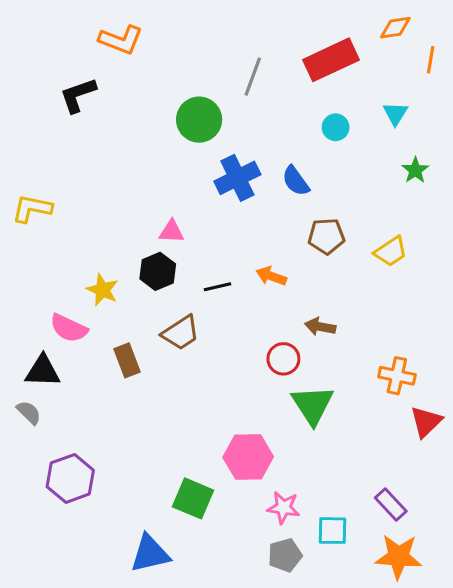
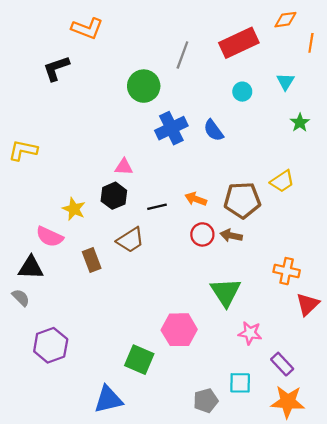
brown pentagon: (326, 236) -> (242, 200), moved, size x1.4
red circle: (283, 359) -> (202, 234), moved
pink star: (283, 508) -> (250, 333), moved

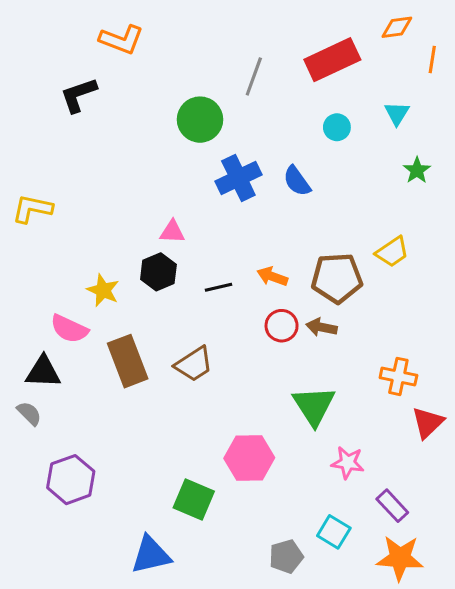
brown trapezoid: (130, 240) -> (194, 364), moved
brown rectangle: (92, 260) -> (128, 361), size x1.5
cyan square: (240, 383) -> (334, 532), turned 30

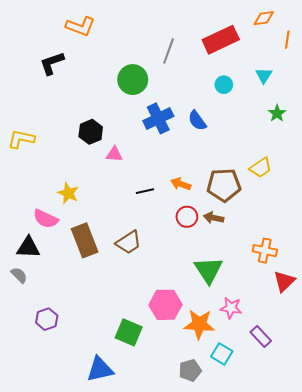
black hexagon: (158, 272) -> (91, 132), moved
purple hexagon: (71, 480) -> (47, 319), size x0.7
orange star: (400, 558) -> (199, 324), moved

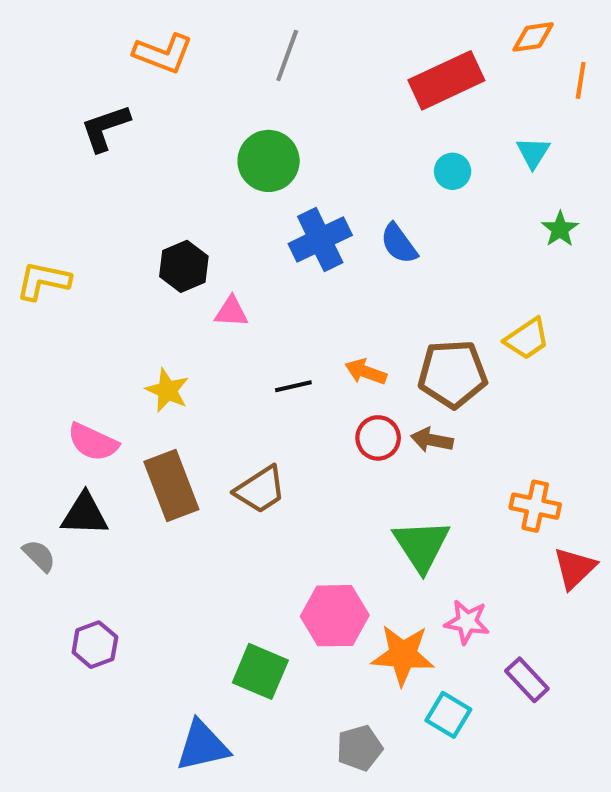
gray line: (169, 51) -> (287, 56), moved
yellow star: (68, 193) -> (167, 390), moved
black triangle: (28, 247) -> (85, 514), moved
gray pentagon: (190, 370) -> (359, 748), moved

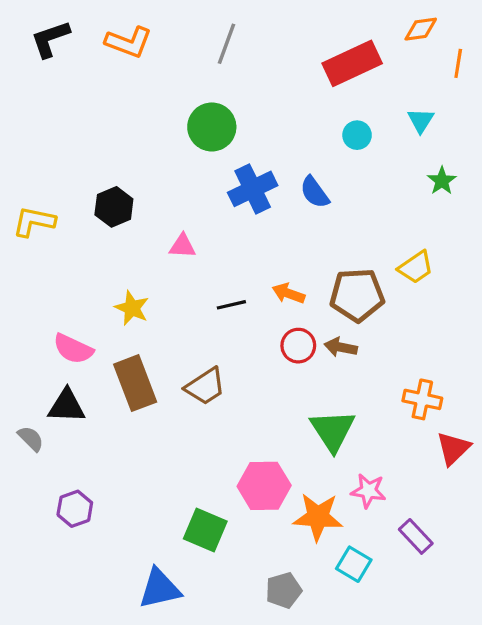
black L-shape: (105, 128) -> (50, 39), moved
black hexagon: (184, 266) -> (114, 207), moved

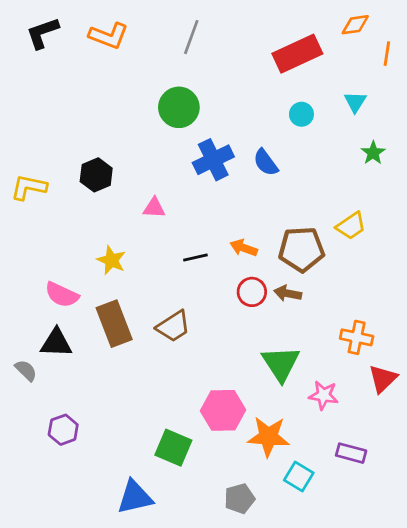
pink star: (368, 491) -> (324, 395), moved
purple rectangle: (416, 536) -> (351, 453), turned -32

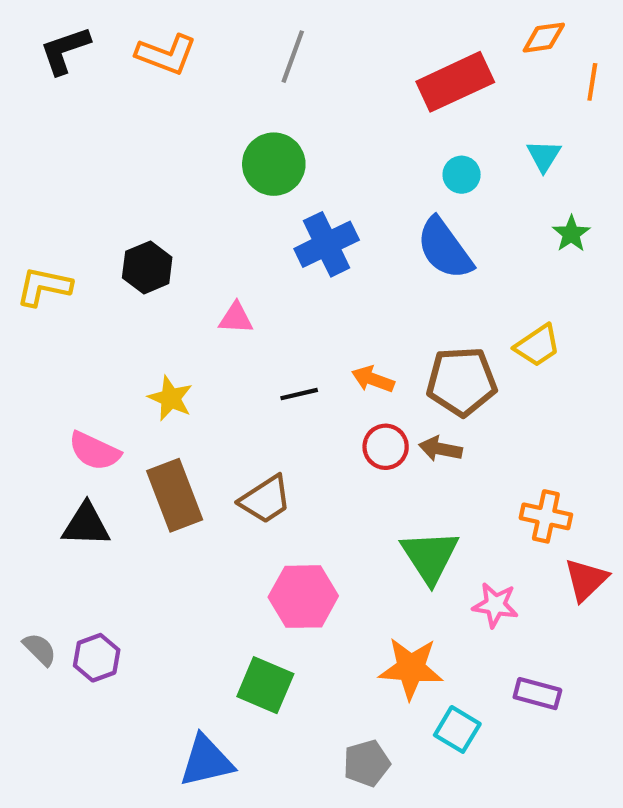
blue semicircle: (266, 162) -> (445, 248), moved, size x1.5
gray semicircle: (26, 370) -> (40, 649), moved
pink hexagon: (223, 410) -> (303, 597), moved

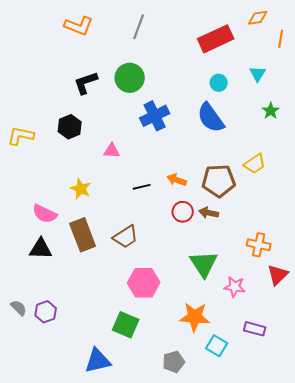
black L-shape: (65, 50) -> (86, 83), moved

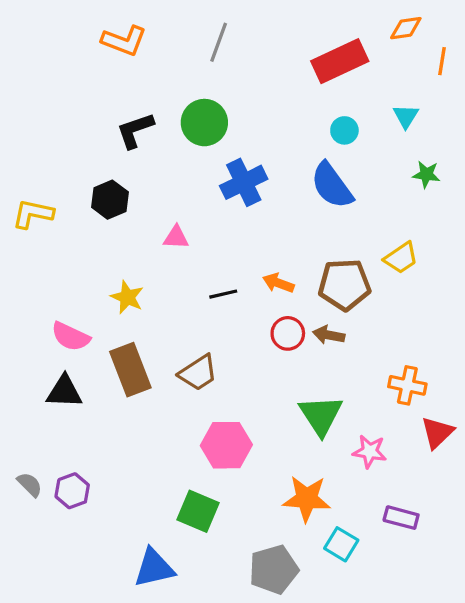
green star: (271, 111) -> (426, 174), turned -30
gray pentagon: (174, 362) -> (274, 569), size x1.4

